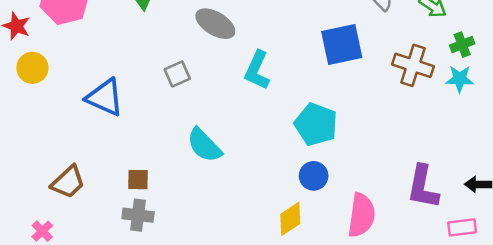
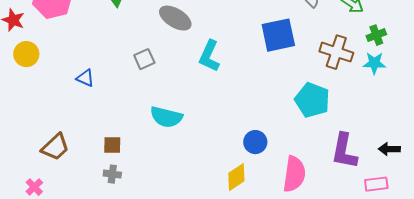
blue triangle: (105, 97) -> (85, 78), size x0.6
cyan pentagon: (316, 124) -> (312, 100), moved
cyan semicircle: (204, 145) -> (166, 117), turned -32
gray cross: (138, 215) -> (112, 174), size x0.7

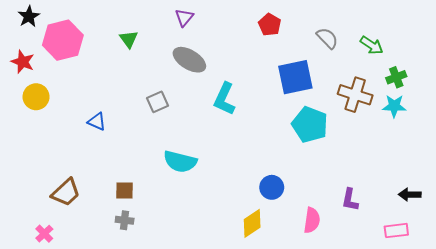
cyan pentagon: (312, 100) -> (310, 125), moved
purple L-shape: (344, 151) -> (350, 200), moved, size x0.6
pink semicircle: (294, 174) -> (312, 220), size x0.7

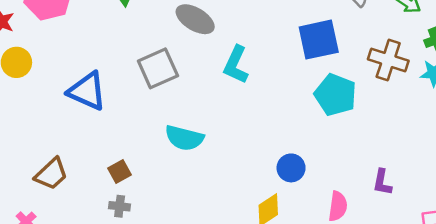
gray square: (157, 102) -> (158, 68), size x1.6
blue triangle: (97, 121) -> (87, 91), size x1.8
brown square: (125, 190) -> (120, 172), turned -30

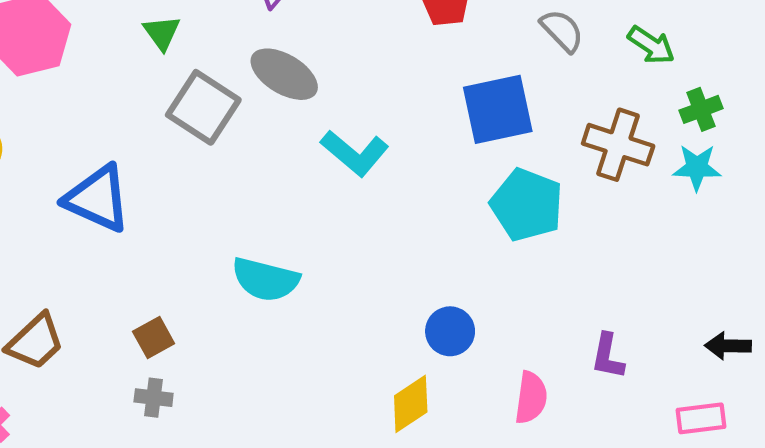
cyan L-shape: (236, 65) -> (355, 153), turned -75
gray square: (158, 68) -> (203, 107), moved, turned -33

